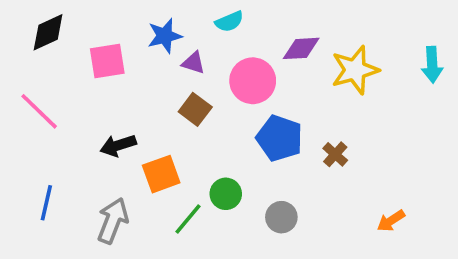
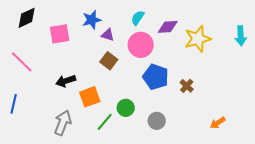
cyan semicircle: (229, 22) -> (138, 18), moved, turned 147
blue line: (46, 203) -> (14, 104), moved

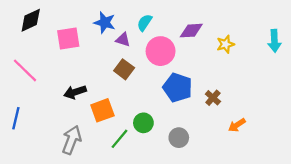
cyan semicircle: (138, 18) -> (145, 23), moved
blue star: (92, 20) -> (105, 23), turned 30
yellow star: (198, 39) -> (225, 44), size x0.6
orange arrow: (218, 123) -> (237, 125), moved

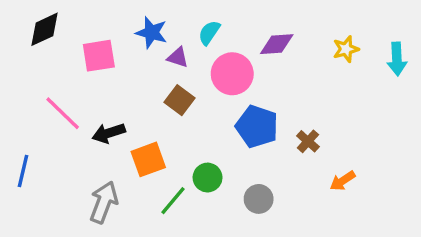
yellow star: (225, 44) -> (346, 49), moved
pink line: (25, 70) -> (63, 113), moved

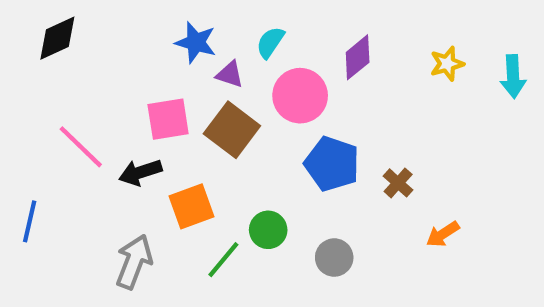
purple diamond: (277, 44) -> (358, 57), turned -36
pink square: (99, 56) -> (168, 119), moved
brown square: (180, 100) -> (232, 130), size x1.4

